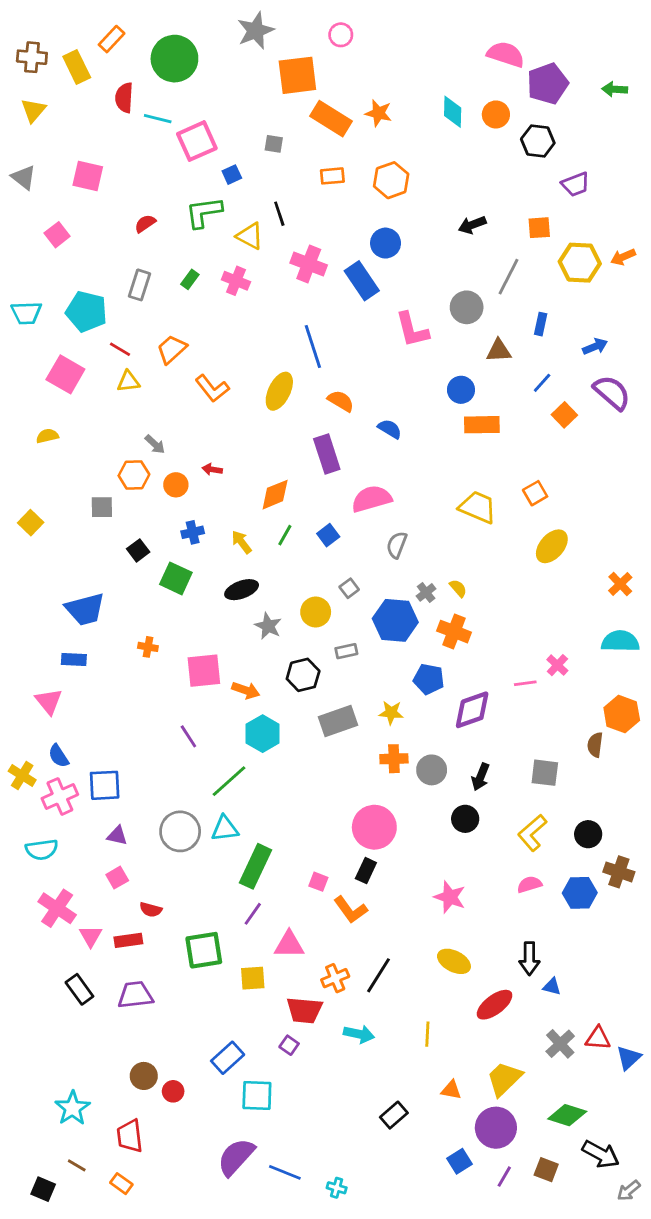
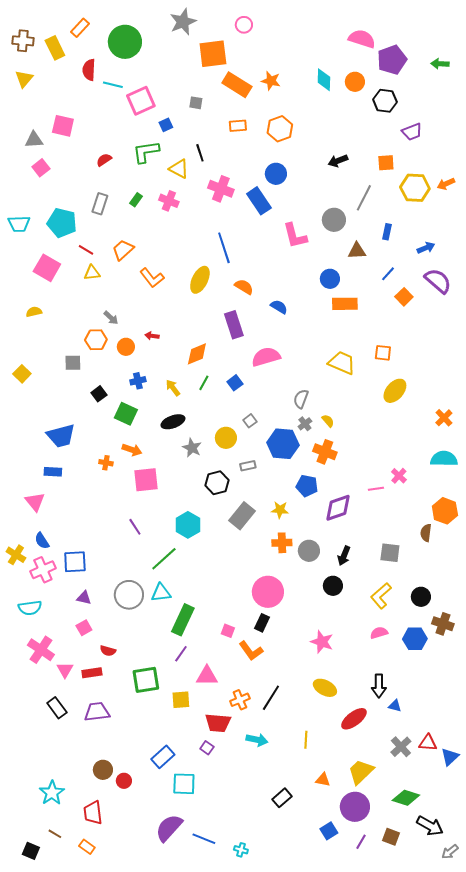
gray triangle: (24, 177) -> (34, 140), moved, turned -42
orange square: (535, 493) -> (383, 353), turned 36
gray semicircle: (397, 545) -> (301, 399), moved
orange arrow: (246, 690) -> (132, 450), moved
gray rectangle: (338, 721) -> (242, 516), turned -32

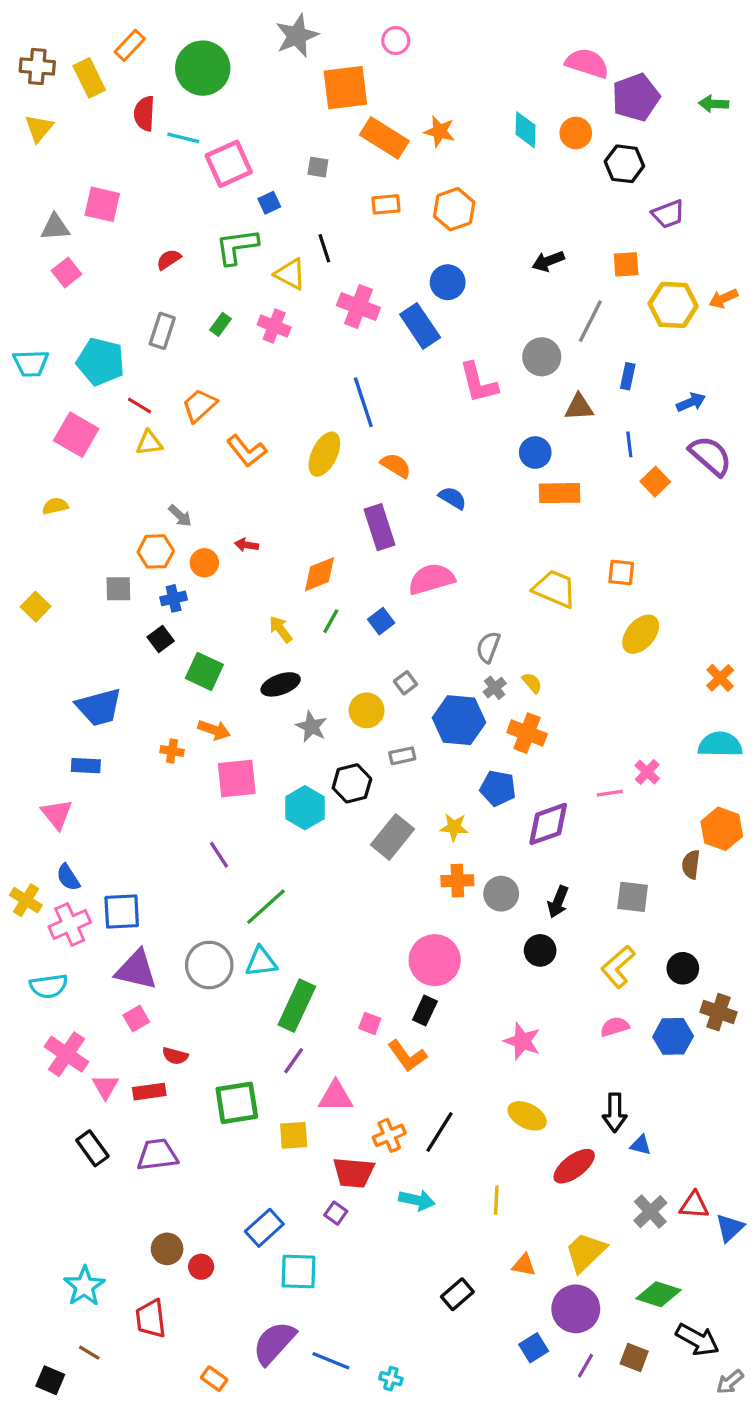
blue line: (388, 274) -> (629, 444), turned -49
blue cross: (138, 381) -> (174, 598), moved
cyan hexagon: (188, 525) -> (305, 808), moved
purple triangle: (84, 598) -> (136, 970), size x1.8
orange rectangle: (87, 847) -> (214, 1379), moved

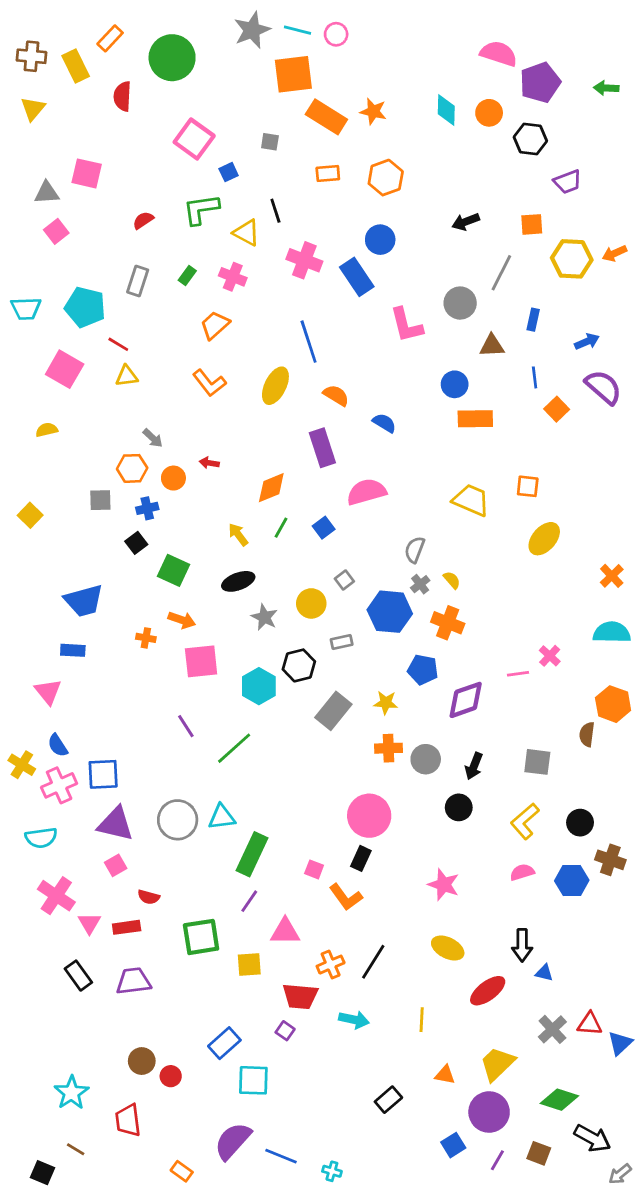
cyan line: (183, 138) -> (297, 30), moved
pink square: (229, 164) -> (194, 139), turned -30
orange trapezoid: (199, 405) -> (215, 325), moved
green line: (266, 907) -> (234, 748), moved

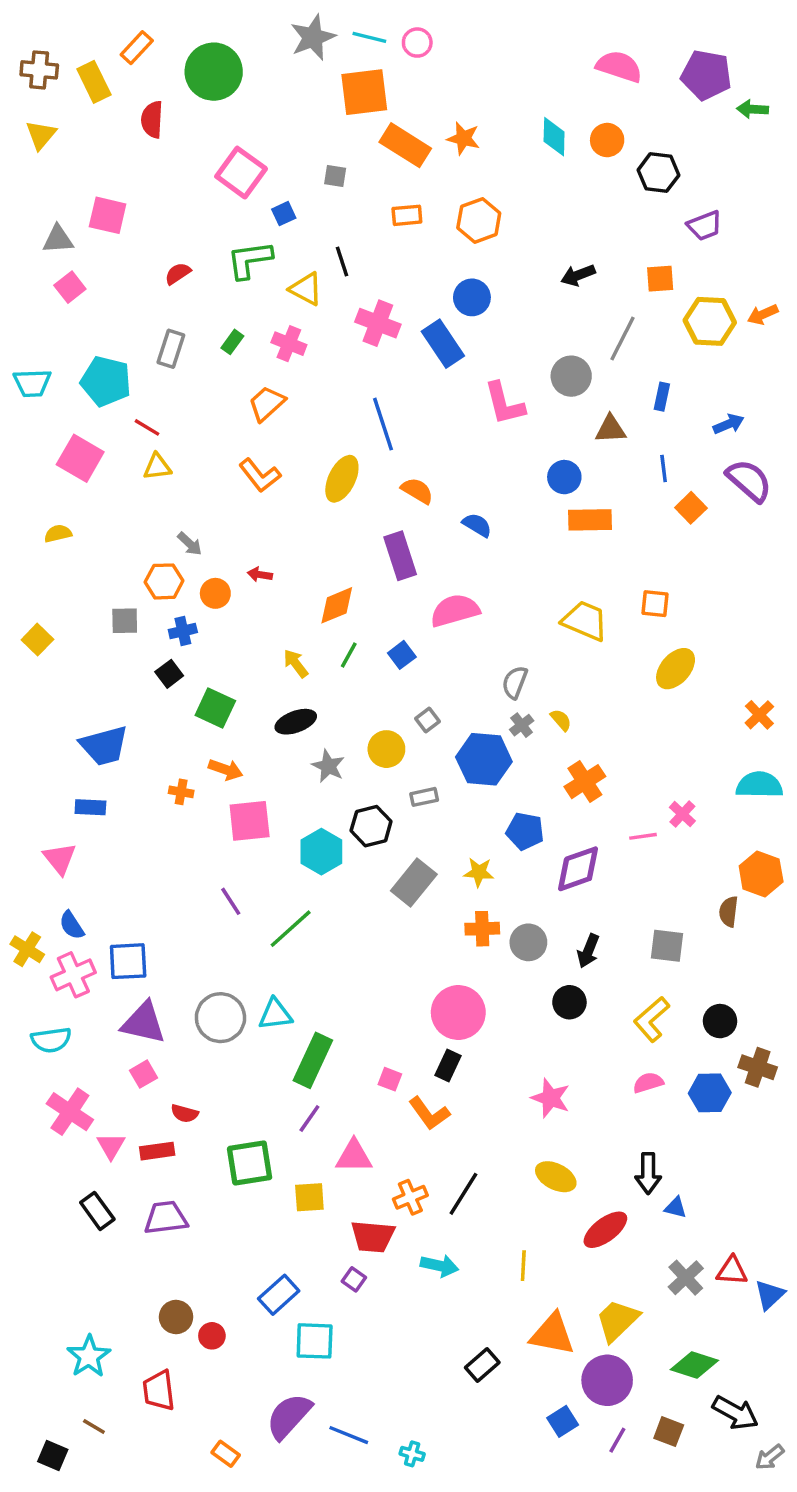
purple pentagon: (540, 82) -> (706, 75), moved, turned 30
orange cross: (448, 623) -> (585, 782), moved, turned 36
orange triangle: (445, 1075) -> (552, 1334), size x1.8

